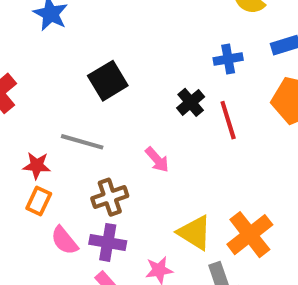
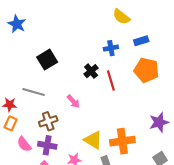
orange cross: (250, 235) -> (122, 141), turned 30

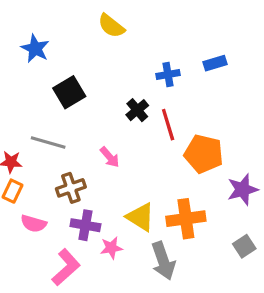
yellow semicircle: (121, 17) -> (111, 26), moved
blue star: (17, 24) -> (35, 49), moved
orange pentagon: (146, 70) -> (204, 154), moved
pink semicircle: (24, 144) -> (34, 224), turned -35
purple cross: (47, 145) -> (85, 225), moved

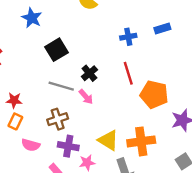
black cross: (137, 110) -> (89, 73), moved
gray line: (48, 143) -> (61, 86), moved

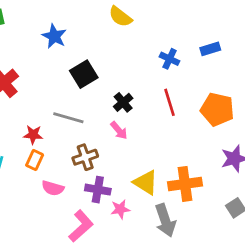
blue cross: (128, 37) -> (170, 59), turned 35
gray line: (61, 86) -> (68, 118), moved
orange pentagon: (154, 94) -> (217, 109), moved

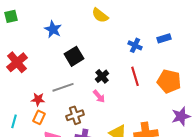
gray line: (68, 118) -> (63, 87), turned -35

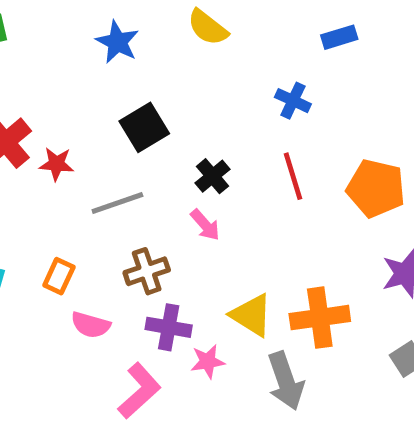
blue star: (53, 29) -> (117, 42), moved
blue rectangle: (164, 38) -> (339, 37), moved
red star: (38, 99) -> (56, 164), moved

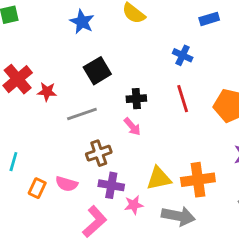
black cross: (213, 176) -> (136, 99), turned 36
orange rectangle: (59, 276) -> (37, 188), moved
yellow triangle: (252, 315) -> (159, 178), turned -44
gray arrow: (286, 381) -> (178, 216), turned -60

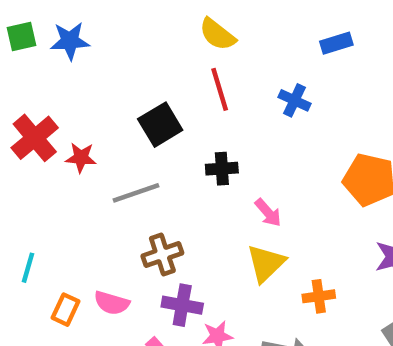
blue star: (82, 22) -> (70, 41), moved, turned -30
red line: (183, 99) -> (220, 89), moved
pink arrow: (132, 127) -> (268, 213), moved
yellow triangle: (159, 178) -> (266, 263), moved, turned -32
orange cross: (198, 180) -> (319, 296), size x0.6

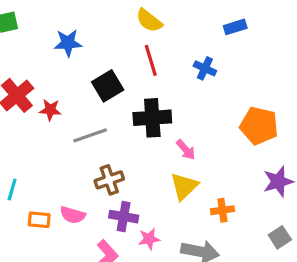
blue star: (70, 41) -> (68, 43), moved
black cross: (222, 169) -> (152, 118), size x1.6
orange rectangle: (65, 310) -> (39, 220), turned 70

